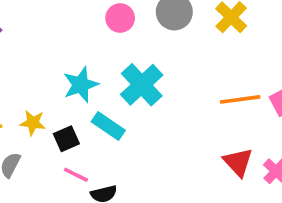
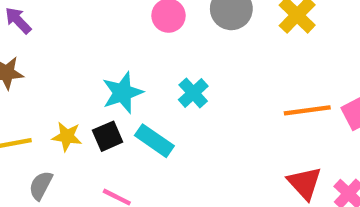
cyan cross: (142, 85) -> (193, 93), size x0.6
black square: (66, 139) -> (108, 136), moved

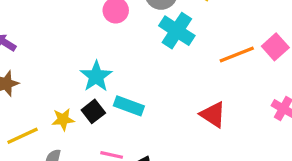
cyan cross: (193, 93) -> (177, 31), moved, size x1.5
red triangle: (305, 183) -> (213, 114), moved

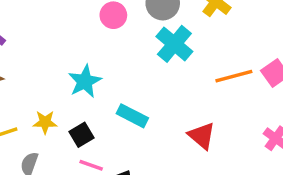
cyan rectangle: (129, 106) -> (132, 116), moved
black square: (93, 111) -> (82, 135), moved

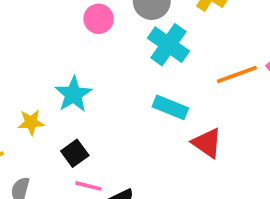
cyan rectangle: (132, 116) -> (170, 107), moved
yellow star: (45, 122) -> (31, 122), moved

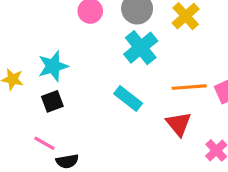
red triangle: (207, 143) -> (179, 124), moved
black square: (75, 153) -> (52, 101), moved

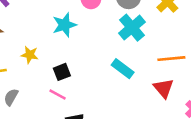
cyan star: (53, 66) -> (64, 25), moved
pink line: (44, 143) -> (58, 94), moved

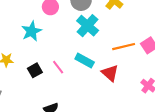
red triangle: (164, 88) -> (110, 73), moved
pink line: (58, 94) -> (58, 67), moved, turned 32

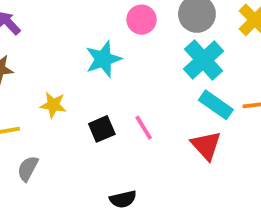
cyan rectangle: (85, 61) -> (216, 105), moved
red triangle: (110, 73) -> (206, 145), moved

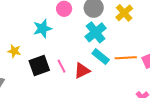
black square: (102, 129) -> (39, 65), size x1.5
red triangle: (206, 145) -> (82, 71), moved, turned 42

